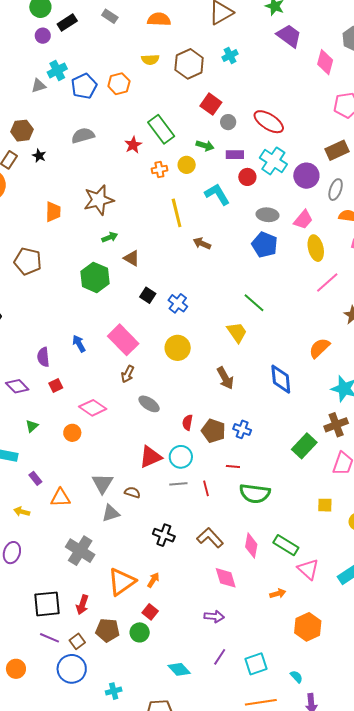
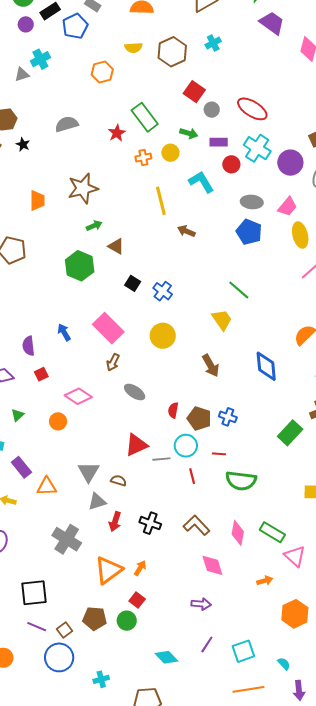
blue pentagon: (84, 86) -> (75, 26), moved
cyan circle: (181, 457) -> (186, 446), moved
purple rectangle: (35, 478) -> (21, 467), size x1.5
gray line: (178, 484) -> (161, 459), moved
red arrow: (82, 605) -> (115, 522), moved

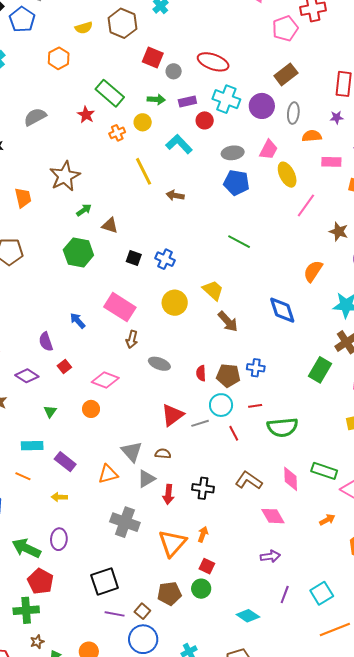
yellow trapezoid: (222, 320) -> (213, 290), moved
orange triangle: (47, 486) -> (108, 474), moved

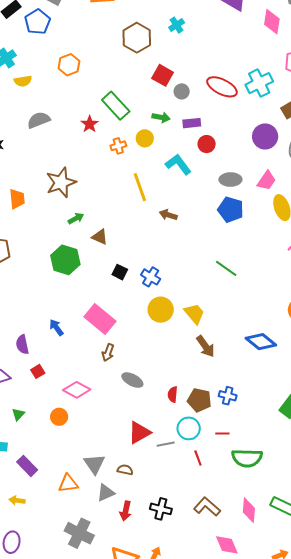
yellow semicircle: (84, 28) -> (23, 81), moved
cyan cross: (226, 99) -> (259, 83), moved, turned 36
yellow circle: (175, 303) -> (161, 310), moved
blue diamond: (282, 310) -> (261, 342), turned -40

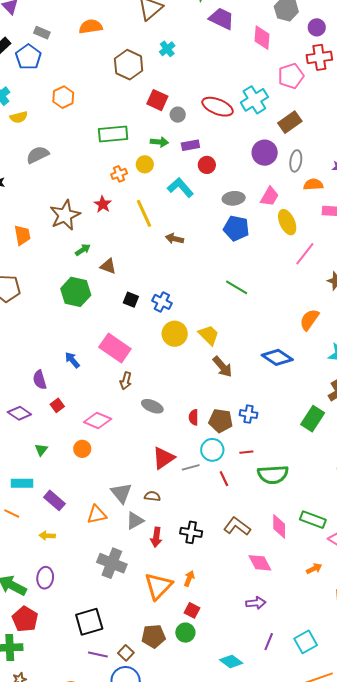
green rectangle: (116, 106) -> (113, 134), turned -48
red star: (90, 124) -> (103, 204), moved

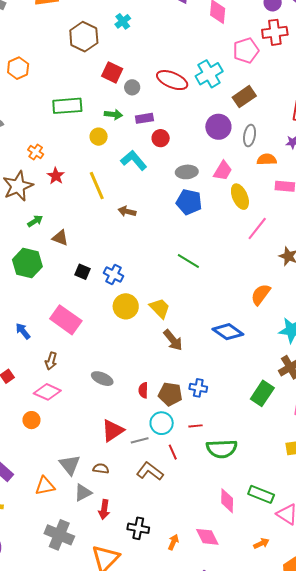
orange cross: (119, 174) -> (36, 152), moved, turned -35
brown arrow: (126, 381) -> (51, 361), moved
brown L-shape: (237, 526) -> (150, 471), moved
black cross: (191, 532) -> (138, 528), moved
orange arrow: (189, 578) -> (173, 542), moved

